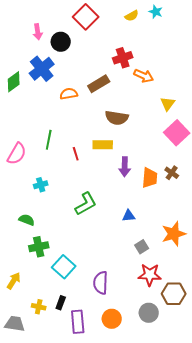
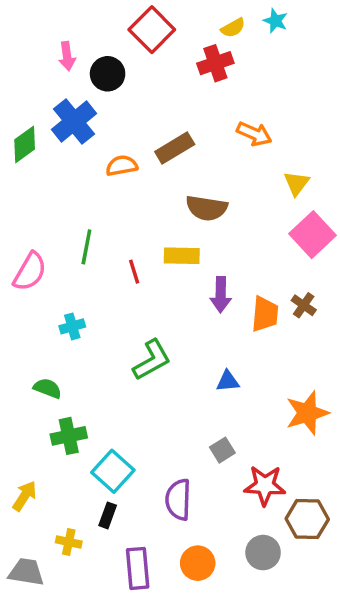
red cross: (123, 58) -> (215, 63), moved
gray square: (142, 247) -> (222, 450), moved
black rectangle: (61, 303) -> (108, 515), moved

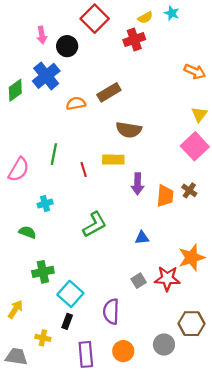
orange arrow: (254, 134) -> (195, 71), moved
yellow triangle: (297, 183) -> (199, 114), moved
green semicircle: (48, 388) -> (27, 232), moved
red star: (265, 485) -> (167, 278), moved

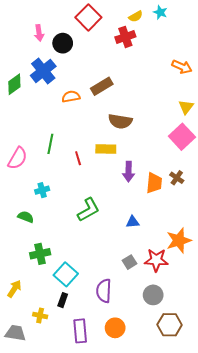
brown hexagon: (192, 324) -> (170, 325), moved
gray circle: (164, 345) -> (153, 295), moved

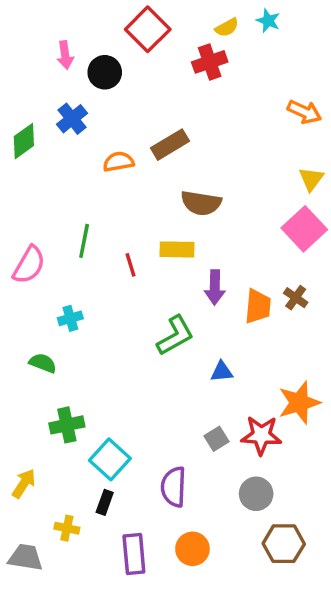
blue cross: (43, 71) -> (72, 119), size x0.7
green L-shape: (88, 210) -> (175, 336), moved

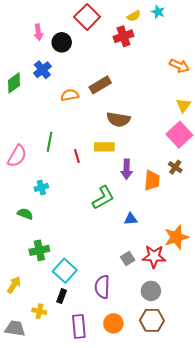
brown cross: (296, 298) -> (175, 167), moved
brown hexagon: (284, 544) -> (152, 320), moved

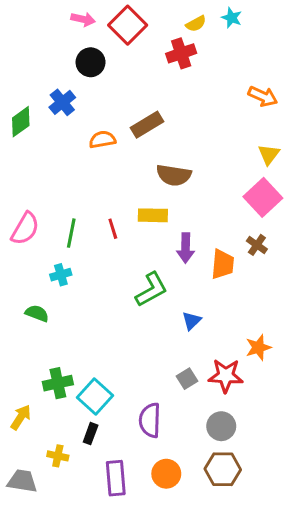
pink arrow: (38, 32) -> (83, 19), moved, turned -70
green line: (49, 142) -> (71, 233), moved
blue triangle: (131, 219) -> (192, 321), turned -40
orange star: (176, 237) -> (258, 347), size x0.7
green cross: (39, 250) -> (58, 383), moved

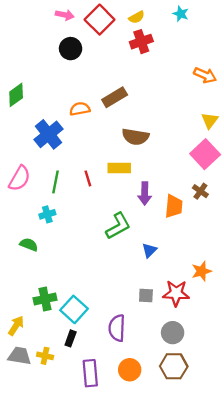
yellow semicircle: (196, 24) -> (137, 17), moved
blue cross: (62, 102) -> (49, 134), moved, size x1.4
gray square: (187, 379) -> (146, 296), turned 35
gray trapezoid: (22, 481) -> (20, 356), moved

